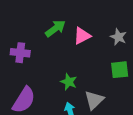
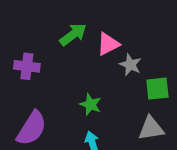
gray star: (118, 37) -> (130, 65), moved
gray triangle: (94, 100) -> (151, 128), moved, turned 35

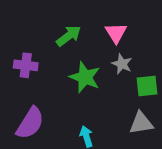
pink triangle: (108, 44) -> (116, 33), moved, turned -35
green star: (91, 104) -> (85, 77), moved, size x1.5

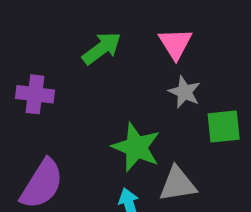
green star: (85, 77) -> (136, 147), moved
gray triangle: (141, 123) -> (178, 184), moved

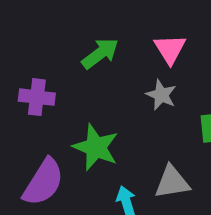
gray star: (185, 92) -> (161, 95), moved
green star: (136, 147) -> (96, 147), moved

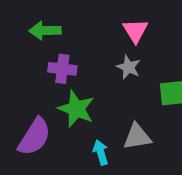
green arrow: (100, 53) -> (45, 31), moved, turned -144
purple cross: (37, 97) -> (62, 69), moved

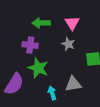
green arrow: (45, 31) -> (41, 23), moved

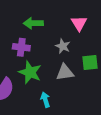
pink triangle: (72, 23) -> (79, 23), moved
gray triangle: (73, 84) -> (65, 72), moved

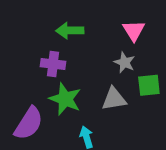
gray star: (63, 46) -> (125, 63), moved

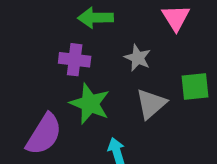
gray star: (125, 63) -> (138, 58), moved
gray triangle: (114, 99) -> (151, 104), turned -32

